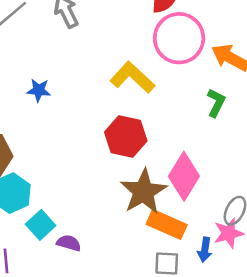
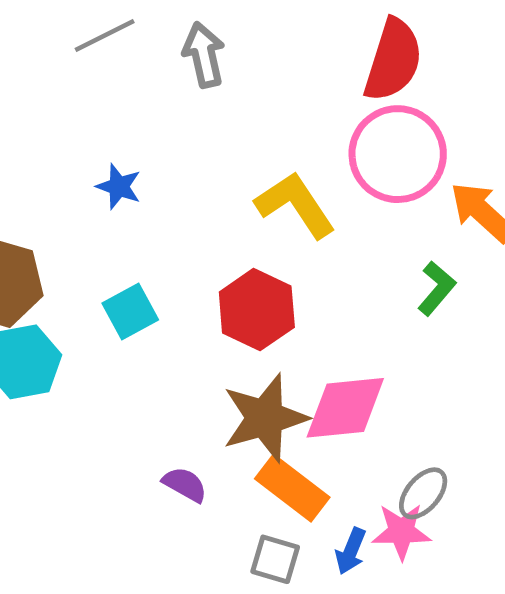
pink diamond: (184, 176) -> (345, 408), turned 39
cyan square: (41, 225) -> (130, 312), moved
purple semicircle: (69, 243) -> (185, 484), moved

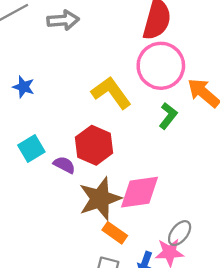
gray arrow: (204, 55) -> (63, 20), turned 100
green L-shape: (437, 288) -> (168, 116), moved
purple semicircle: (185, 484) -> (64, 165), moved
orange rectangle: (292, 488) -> (115, 233), size x0.7

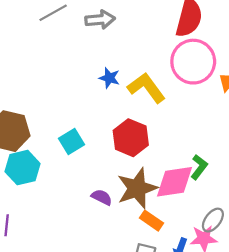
blue star: (23, 87) -> (109, 78), moved
green L-shape: (168, 116) -> (199, 167), moved
purple semicircle: (64, 165) -> (102, 197), moved

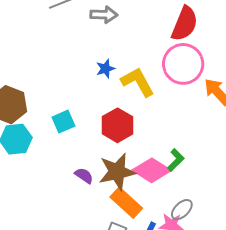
blue star: (109, 78) -> (105, 69), turned 30
pink diamond: (175, 182) -> (152, 170), turned 33
orange rectangle: (151, 221) -> (126, 203), size x1.5

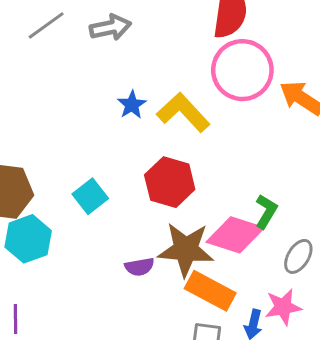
brown star: (117, 172) -> (186, 249), turned 30
purple semicircle: (84, 176) -> (139, 267), turned 150
gray ellipse: (182, 210) -> (298, 256), moved

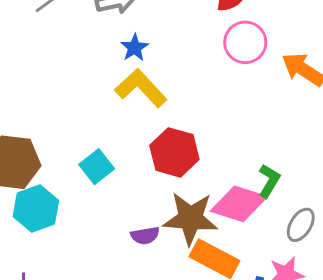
pink circle: (242, 70) -> (245, 42), size x0.7
blue star: (132, 105) -> (134, 48), moved
yellow L-shape: (183, 112) -> (141, 88), moved

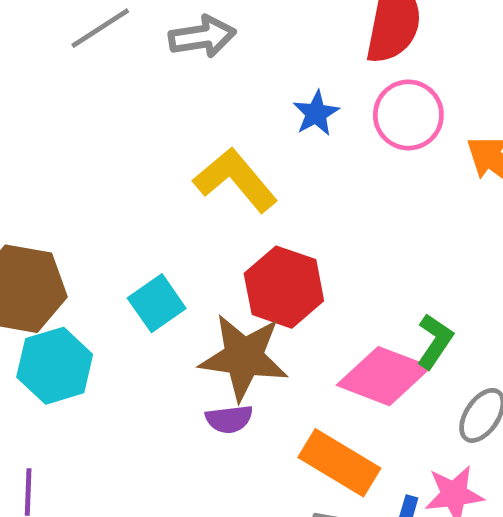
blue star: (134, 48) -> (316, 113), moved
brown star: (190, 218) -> (244, 357), moved

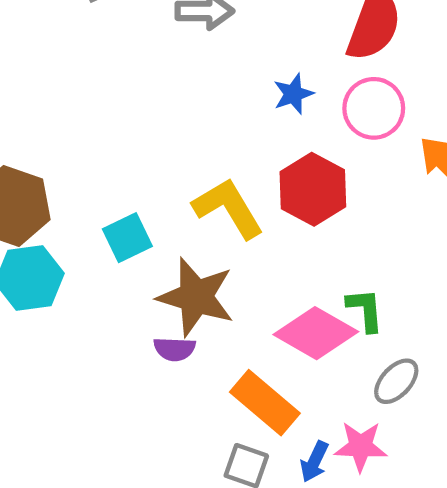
yellow L-shape: (235, 180) -> (228, 208), moved
red hexagon: (284, 287) -> (313, 189), moved
green L-shape: (435, 341) -> (365, 310), turned -48

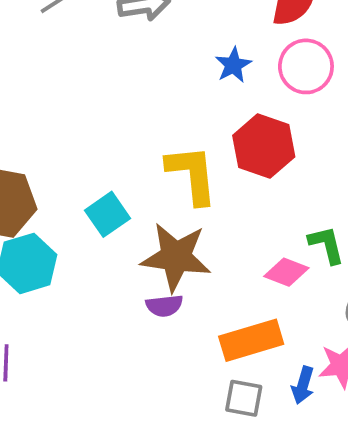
yellow L-shape: (228, 208) -> (192, 174), turned 34
pink diamond: (316, 333) -> (286, 272), size x0.6
orange rectangle: (265, 403) -> (251, 340), turned -48

